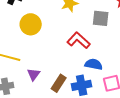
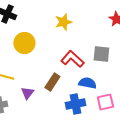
gray square: (101, 18) -> (101, 54), moved
brown rectangle: (59, 83) -> (52, 82), moved

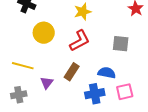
red L-shape: (72, 59) -> (80, 41), moved, turned 110

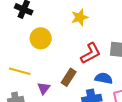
red L-shape: (80, 41) -> (91, 53), moved

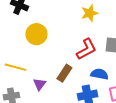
yellow star: (80, 17) -> (89, 13), moved

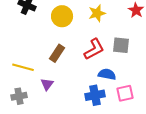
yellow circle: (36, 34) -> (62, 16), moved
brown rectangle: (64, 73) -> (57, 53), moved

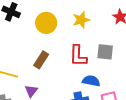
red L-shape: (94, 49) -> (78, 56), turned 120

